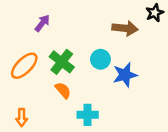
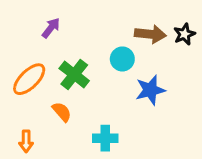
black star: (155, 13) -> (184, 34), moved
cyan circle: (100, 59) -> (122, 59), moved
orange semicircle: (63, 90) -> (62, 112), moved

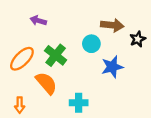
purple arrow: (51, 28) -> (38, 21), turned -112
black star: (184, 34) -> (138, 39), moved
orange semicircle: (62, 112) -> (46, 83), size x1.5

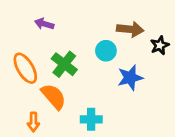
orange ellipse: (22, 59) -> (25, 68), turned -76
orange arrow: (20, 105) -> (33, 122), moved

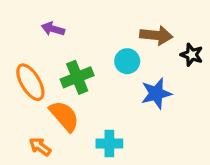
black star: (160, 45) -> (192, 55), turned -30
green cross: (64, 64) -> (77, 77), turned 30
orange arrow: (33, 122) -> (40, 147), turned 126

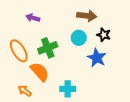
brown arrow: (156, 35) -> (87, 16), moved
black star: (192, 55) -> (104, 35), moved
blue star: (156, 93) -> (97, 58), turned -30

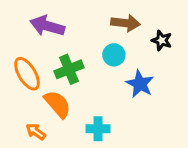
purple arrow: (33, 18) -> (47, 26), size x1.6
black star: (104, 35) -> (162, 40), moved

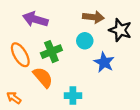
black star: (162, 40) -> (120, 30), size x1.5
orange arrow: (36, 132) -> (14, 98), moved

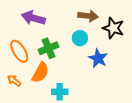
orange semicircle: (43, 77) -> (40, 73), turned 70
cyan cross: (73, 96) -> (60, 92), moved
orange arrow: (14, 98) -> (14, 81), moved

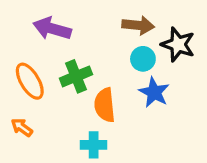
cyan circle: (80, 38) -> (143, 59), moved
orange semicircle: (40, 73) -> (105, 105), moved, turned 145

